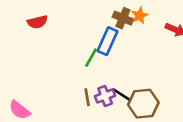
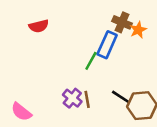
orange star: (140, 16) -> (138, 30), moved
purple cross: (105, 96) -> (72, 98), moved, turned -30

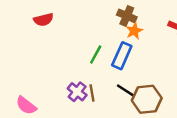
orange star: (138, 30) -> (134, 31), moved
blue rectangle: (107, 45) -> (122, 56), moved

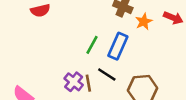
orange star: (134, 31) -> (144, 22), moved
black line: (126, 91) -> (107, 74), moved

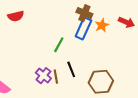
blue rectangle: (118, 46) -> (83, 28), moved
black line: (107, 74) -> (71, 69), turned 35

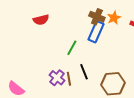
red semicircle: (16, 16) -> (41, 20), moved
orange star: (102, 25) -> (114, 18), moved

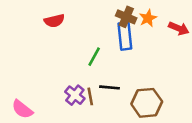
blue rectangle: (96, 32) -> (125, 36), turned -30
black line: (84, 72) -> (110, 87), turned -63

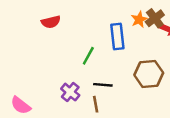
brown cross: (126, 17) -> (155, 18), moved, turned 30
brown line: (90, 96) -> (96, 104), moved
brown hexagon: (147, 103) -> (149, 74), moved

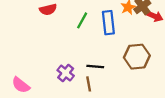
green line: (88, 56) -> (82, 20), moved

